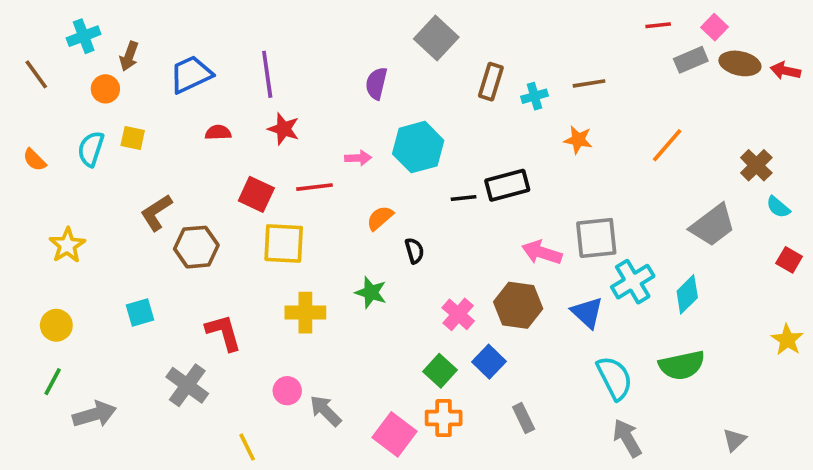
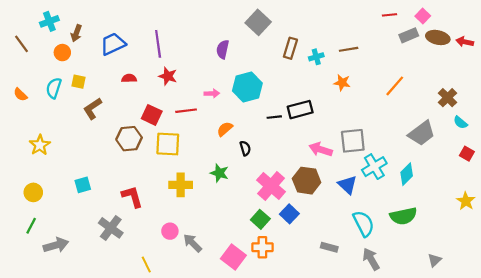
brown L-shape: (156, 213) -> (92, 108), moved
brown hexagon: (196, 247) -> (129, 139), moved
pink cross: (458, 314) -> (271, 186), size x1.5
gray rectangle: (524, 418) -> (329, 247), moved, turned -49

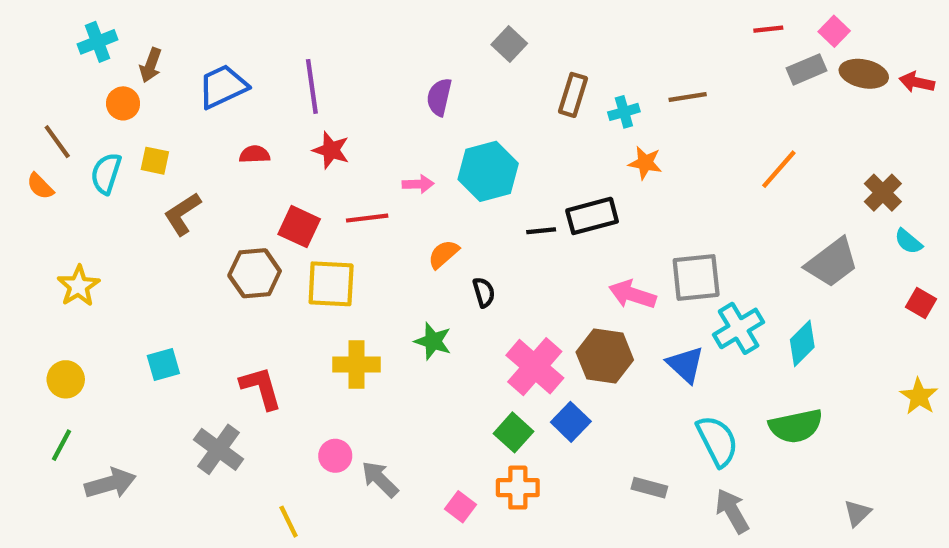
gray square: (258, 22) -> (509, 44), size x0.7
brown line: (21, 44) -> (57, 142), moved
orange star: (342, 83) -> (645, 163), moved
pink square: (233, 257) -> (460, 507), size x0.6

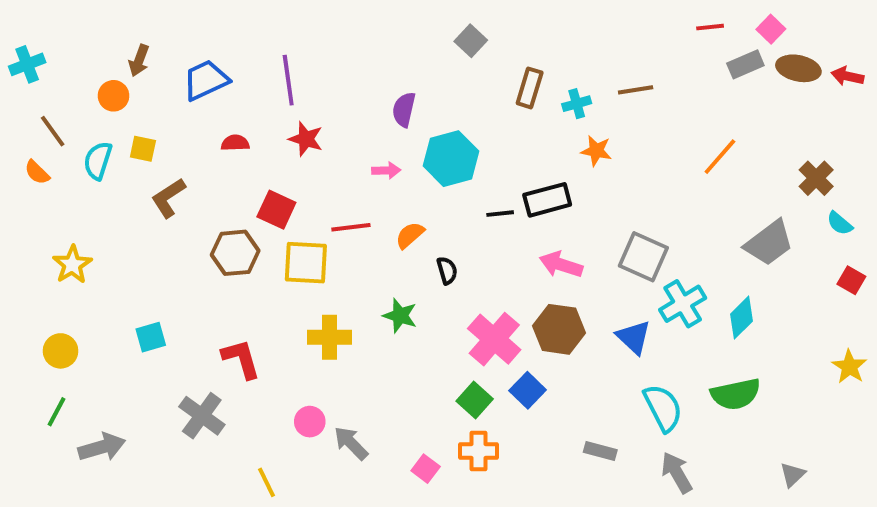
cyan cross: (98, 42) -> (27, 64), moved
purple semicircle: (439, 97) -> (404, 110), moved
red line: (367, 218) -> (351, 227), moved
gray square: (696, 277) -> (643, 257), turned 30
pink arrow: (632, 294) -> (561, 265), moved

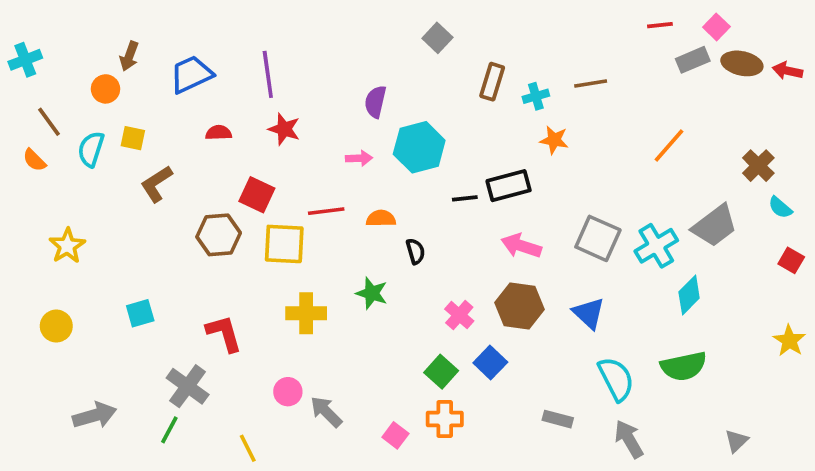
orange semicircle: (410, 235) -> (381, 218), turned 40
cyan cross: (683, 304) -> (656, 246), moved
pink cross: (494, 339) -> (459, 315), size x0.6
green line: (57, 412) -> (169, 430), moved

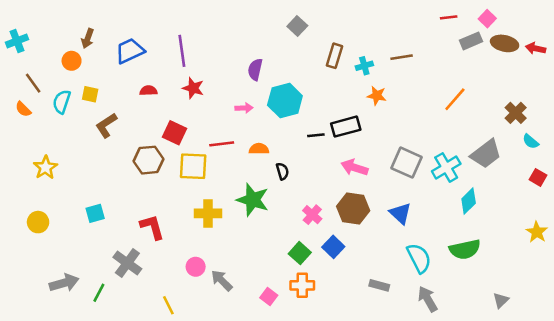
green star: (372, 293) -> (253, 200), size x1.5
green line: (169, 430) -> (99, 293), moved

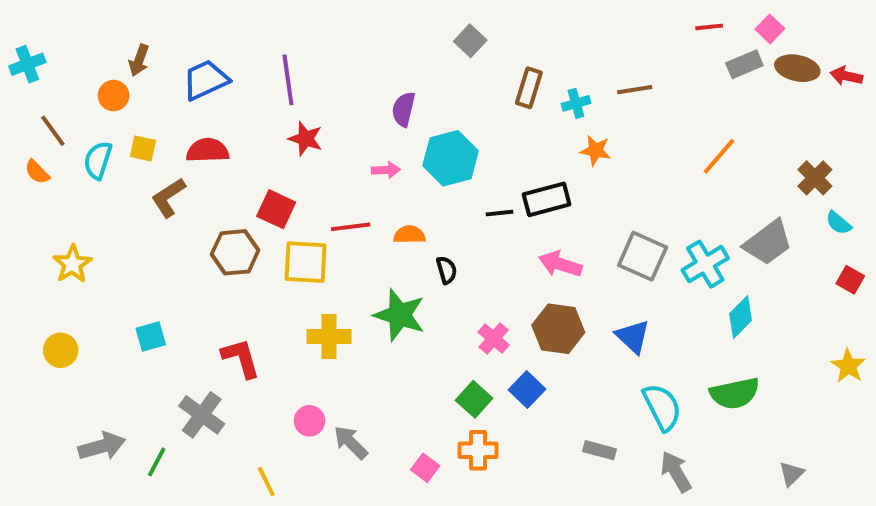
red semicircle: (148, 91) -> (208, 150), moved, size x1.5

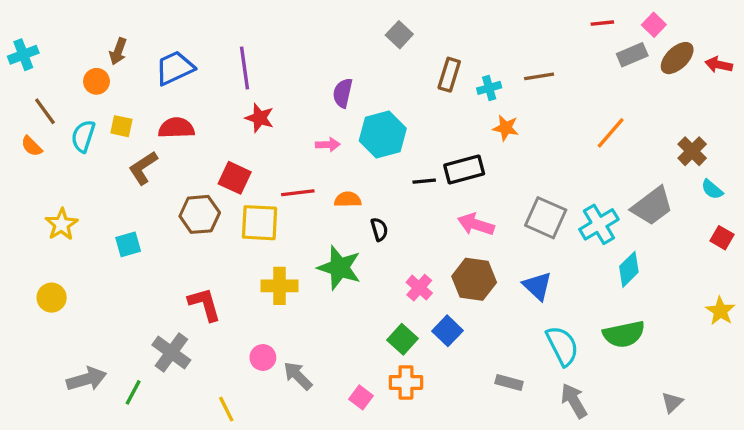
brown ellipse: (797, 68) -> (677, 58), turned -56
cyan square: (151, 337) -> (128, 244), moved

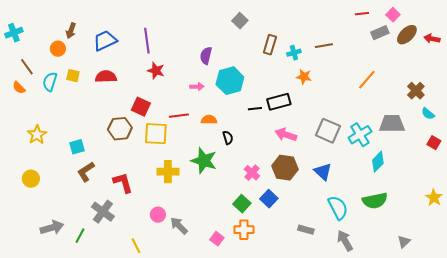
brown L-shape: (143, 168) -> (86, 172), moved
gray trapezoid: (652, 206) -> (392, 124), turned -144
yellow star: (720, 311) -> (434, 198), moved

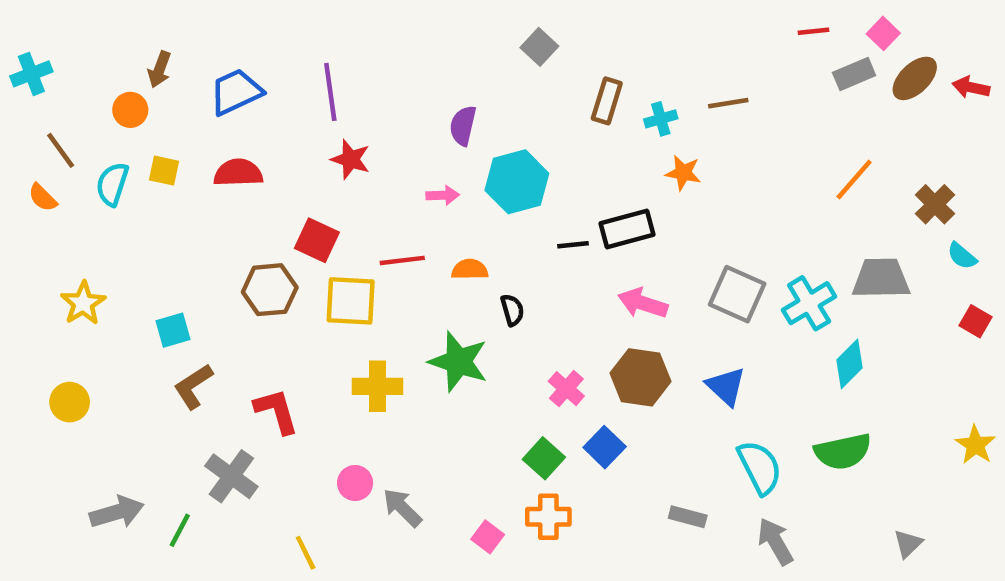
orange line: (367, 80) -> (854, 180), moved

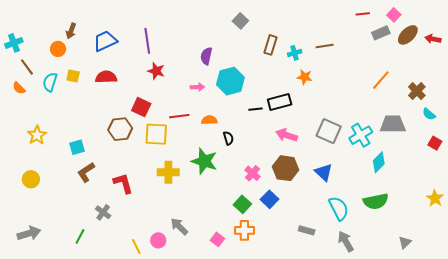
cyan cross: (31, 74) -> (14, 43), moved
gray cross: (231, 476) -> (103, 212), size x0.7
pink circle: (355, 483) -> (158, 240), moved
gray arrow: (117, 512) -> (29, 233), moved

